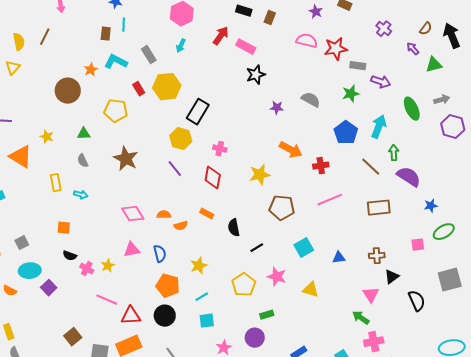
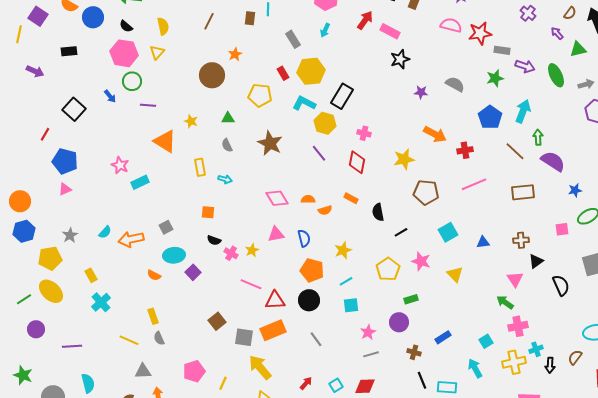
brown line: (45, 37) -> (209, 21), moved
cyan L-shape: (116, 62) -> (304, 103), moved
green ellipse: (412, 109) -> (556, 75), moved
yellow triangle: (311, 290) -> (455, 274), turned 30

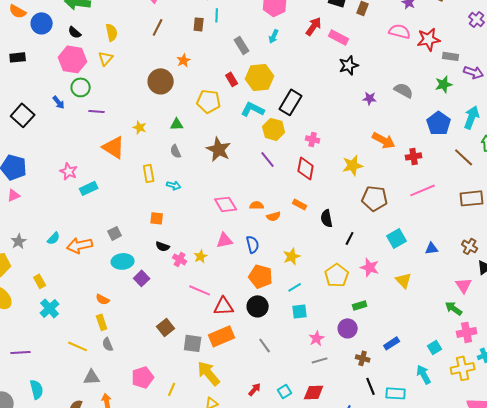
black line: (401, 232) -> (350, 238), turned -32
brown cross: (521, 240) -> (470, 246), turned 35
orange semicircle: (154, 275) -> (103, 299), moved

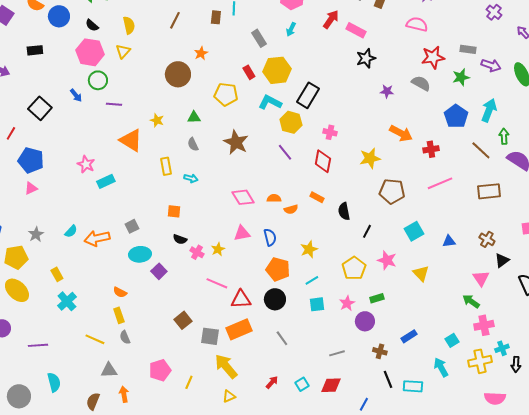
red star: (429, 39) -> (433, 57), moved
pink star: (317, 338) -> (347, 303), moved

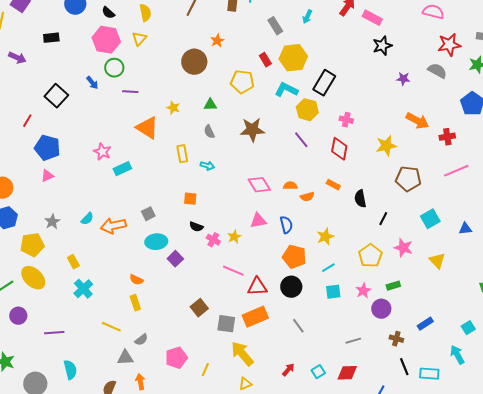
brown star: (236, 142) -> (252, 130), turned -30
gray semicircle: (125, 337) -> (141, 340), moved, turned -104

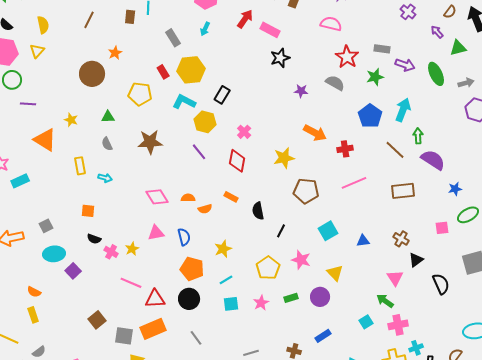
red star: (449, 45) -> (347, 57), turned -30
black rectangle: (324, 83) -> (222, 95), size x0.7
pink cross: (346, 120) -> (244, 132), turned 32
purple circle: (381, 309) -> (320, 297), moved
cyan square: (468, 328) -> (366, 322), moved

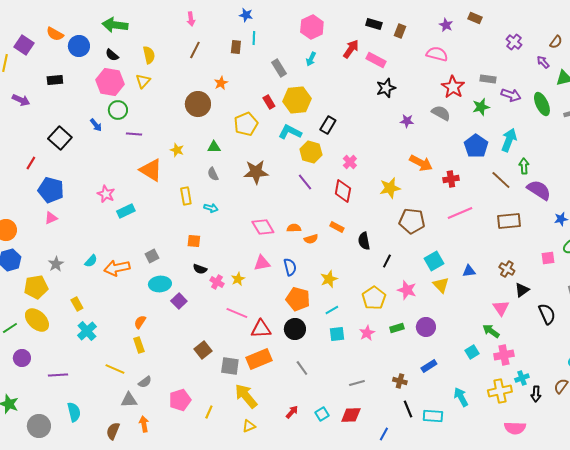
yellow pentagon: (140, 94) -> (246, 124), turned -30
yellow triangle: (335, 273) -> (441, 285), moved
orange semicircle: (34, 292) -> (140, 322), turned 96

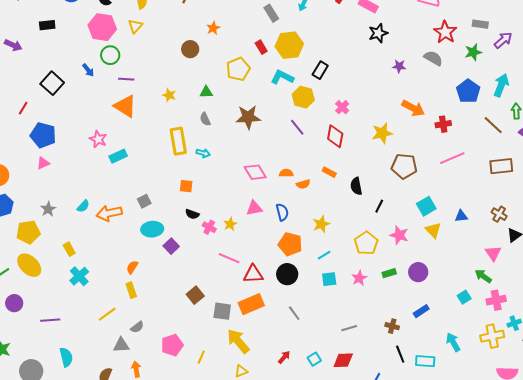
purple arrow: (511, 95) -> (503, 40), turned -60
brown circle: (198, 104) -> (190, 49), size x0.7
orange triangle: (151, 170) -> (125, 106), moved
yellow rectangle: (186, 196) -> (178, 141), size x1.5
yellow line: (115, 369) -> (107, 314), turned -60

